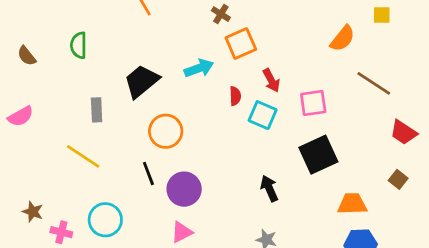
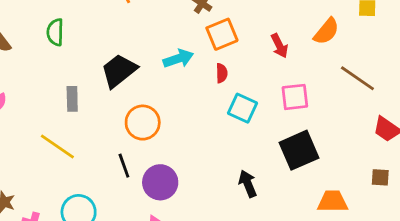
red arrow: (271, 80) -> (279, 46), moved
red semicircle: (235, 96) -> (222, 73), moved
brown square: (398, 179) -> (380, 177), turned -36

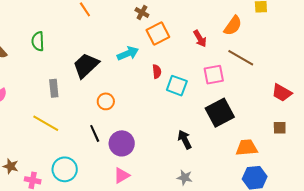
red semicircle: (222, 73) -> (157, 72), moved
brown line: (357, 78) -> (241, 58), moved
orange circle: (143, 123) -> (106, 101), size x0.7

